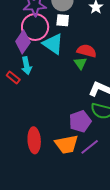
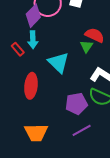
cyan triangle: (53, 44) -> (59, 63), moved
red ellipse: (34, 140) -> (31, 86), moved
orange trapezoid: (66, 144) -> (36, 133), moved

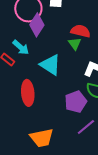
purple diamond: (33, 16) -> (37, 25), moved
cyan arrow: (33, 40) -> (21, 47), turned -36

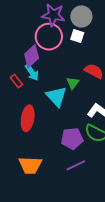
purple diamond: (37, 25) -> (32, 56), moved
green triangle: (75, 44) -> (73, 83), moved

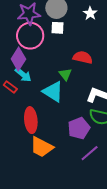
orange trapezoid: (30, 165) -> (42, 147), moved, turned 40

